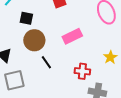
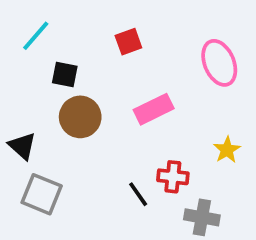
black line: (46, 62) -> (138, 194), moved
gray square: (14, 80) -> (42, 194), turned 35

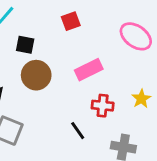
pink ellipse: (219, 63) -> (136, 36), turned -32
red cross: (173, 177) -> (103, 106), moved

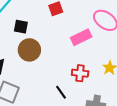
pink rectangle: (89, 70) -> (81, 37), moved

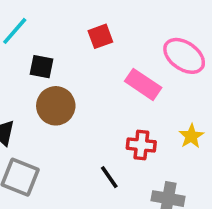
pink rectangle: (81, 37) -> (143, 84), turned 60

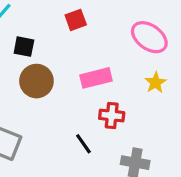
pink rectangle: (143, 84) -> (96, 78), moved, turned -48
yellow star: (191, 136) -> (156, 83), moved

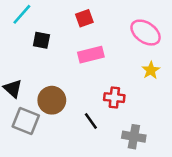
pink rectangle: (96, 78) -> (91, 55), moved
brown circle: (36, 81) -> (52, 100), moved

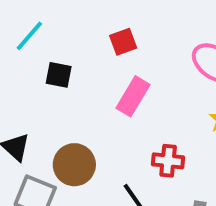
pink rectangle: (91, 55) -> (133, 96), turned -45

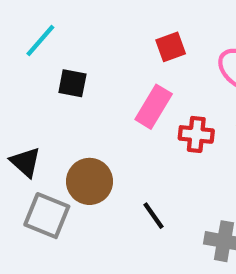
red square: (123, 42) -> (171, 47), moved
red cross: (168, 161) -> (196, 134), moved

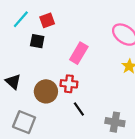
red square: (171, 47) -> (47, 20), moved
red cross: (196, 134) -> (69, 84), moved
gray square: (47, 216) -> (24, 122), moved

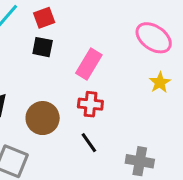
black square: (37, 41) -> (43, 47), moved
red cross: (69, 84) -> (90, 104), moved

